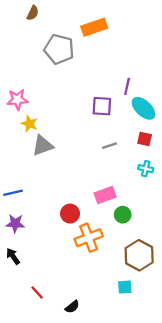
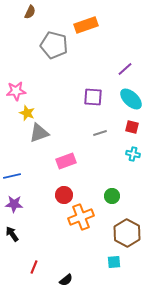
purple line: (127, 86) -> (125, 69), moved, turned 35
pink rectangle: (105, 195) -> (66, 161), moved
red line: (37, 293) -> (34, 267), turned 64

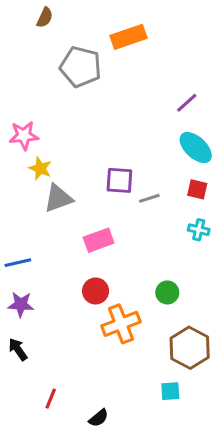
purple square: (93, 97) -> (119, 180), moved

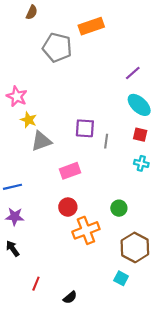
pink star: (24, 136) -> (17, 96), turned 30
gray line: (149, 198) -> (106, 141), turned -64
cyan square: (170, 391) -> (121, 278), turned 32

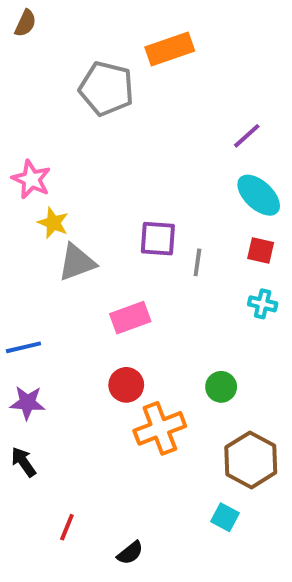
brown semicircle: (32, 12) -> (25, 23), moved

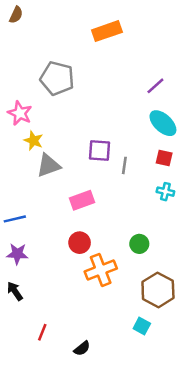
gray pentagon: (106, 88) -> (57, 78), moved

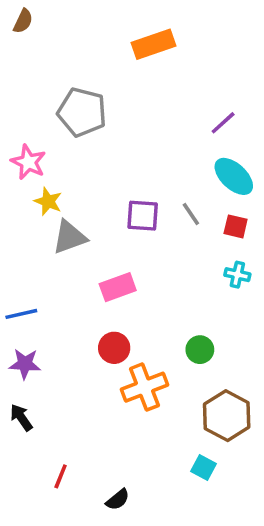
gray line: (124, 165) -> (191, 214), moved, turned -42

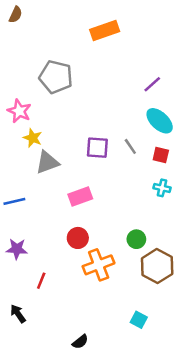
blue line: (21, 314) -> (14, 201), moved
brown hexagon: (227, 416) -> (157, 266), moved
black arrow: (21, 417) -> (18, 314), moved
red line: (61, 476) -> (41, 281), moved

